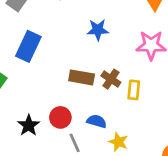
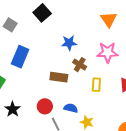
brown cross: (111, 79) -> (80, 65), moved
black star: (29, 125) -> (13, 109), moved

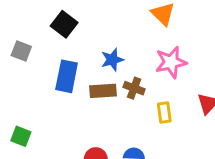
blue rectangle: (20, 57) -> (67, 76), moved
brown rectangle: (59, 77) -> (103, 91), moved

